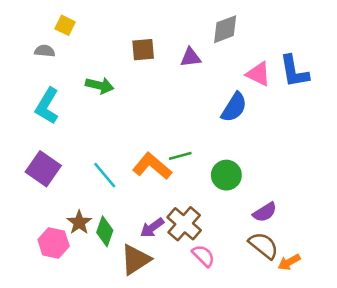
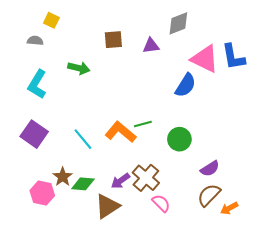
pink triangle: (258, 74) -> (205, 59), size x1.4
green diamond: (105, 231) -> (83, 184), turned 75
brown semicircle: (263, 245) -> (209, 195), turned -85

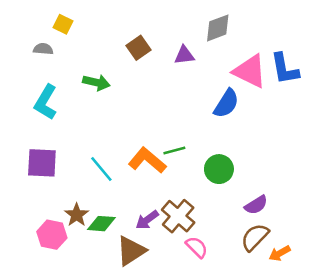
brown square: (113, 40) -> (138, 48), turned -30
purple square: (34, 134) -> (42, 163), turned -32

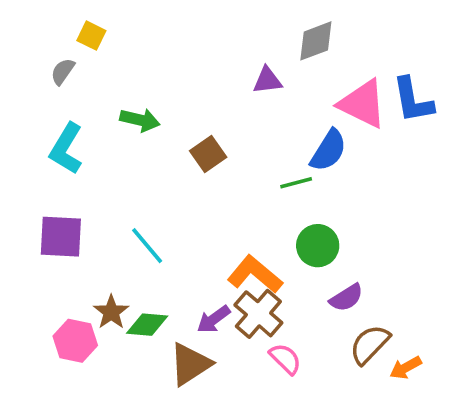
brown square: (138, 48) -> (208, 154), moved
gray semicircle: (43, 49) -> (63, 71), turned -60
green line: (174, 151) -> (296, 183), moved
orange L-shape: (147, 160) -> (255, 274), moved
purple semicircle: (256, 205) -> (346, 298), moved

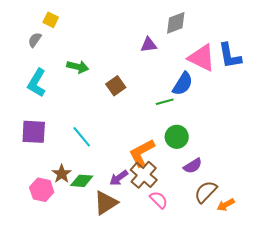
orange L-shape: (255, 274) -> (142, 153), turned -68

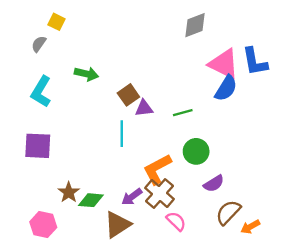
purple triangle: (149, 45) -> (144, 108), moved
blue semicircle: (183, 84) -> (226, 88), moved
cyan line: (82, 137) -> (122, 134), moved, turned 40
pink hexagon: (42, 190) -> (43, 225), moved

